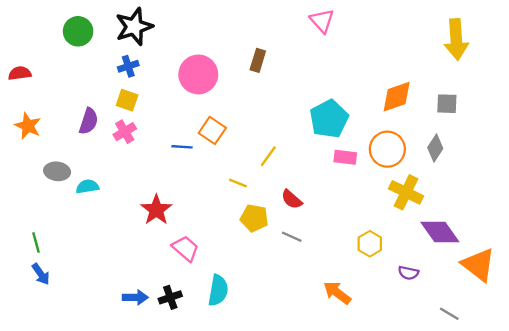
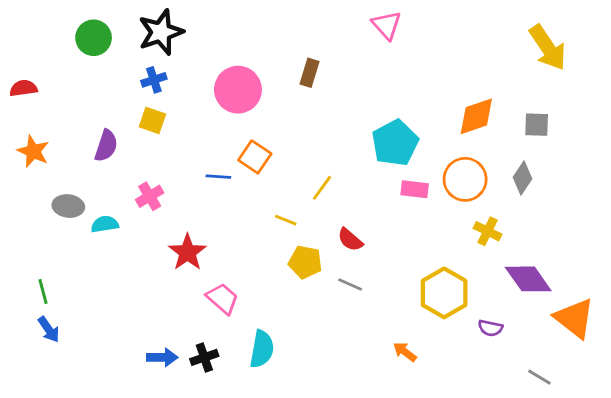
yellow arrow: (456, 39) -> (548, 48), turned -30
pink cross: (125, 132) -> (150, 196), moved
yellow cross: (406, 192) -> (488, 231), size x0.7
yellow hexagon: (370, 244) -> (444, 293), size x1.6
orange arrow: (337, 293) -> (405, 352), size x0.7

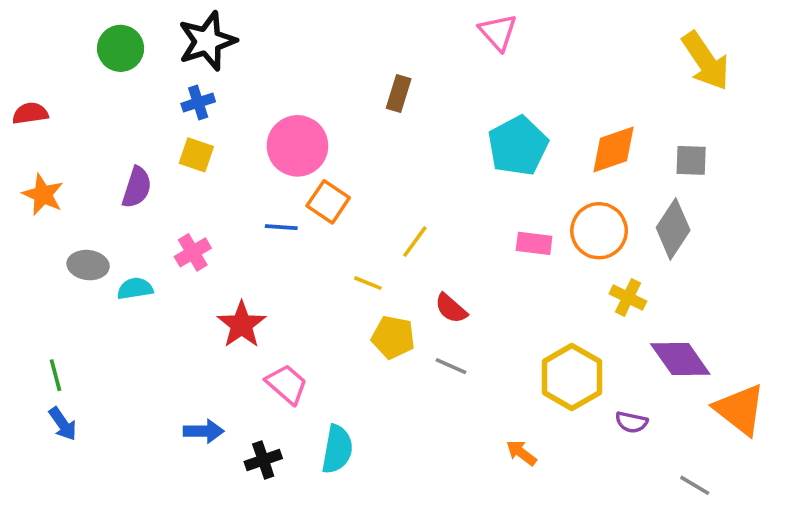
pink circle: (238, 90) -> (297, 146), moved
cyan pentagon: (395, 143) -> (518, 146), moved
gray diamond: (523, 178) -> (673, 229), size x1.4
blue arrow: (162, 357) -> (204, 431), moved

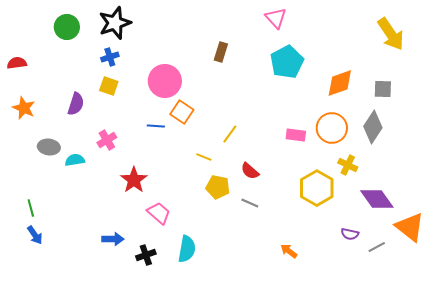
cyan pentagon: (518, 146) -> (287, 62), moved
yellow hexagon: (572, 377) -> (317, 188), moved
gray line: (695, 485) -> (377, 247), moved, turned -60

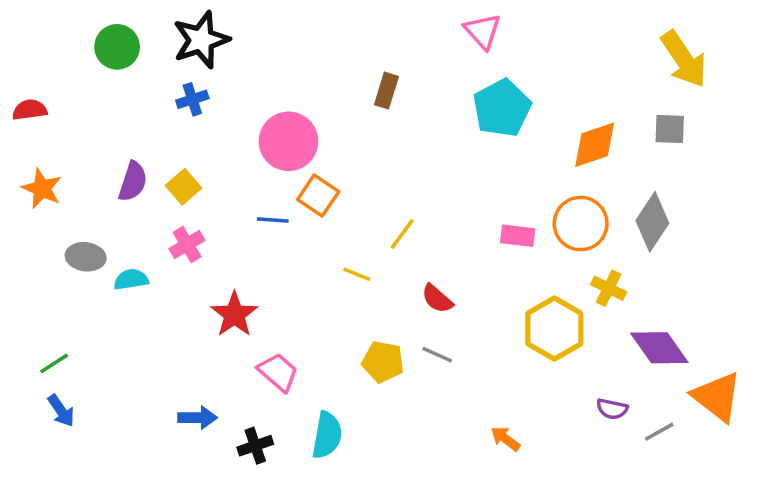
yellow square: (109, 86) -> (184, 187), moved, turned 30
gray square: (383, 89) -> (670, 129), moved
yellow pentagon: (218, 187) -> (383, 362), moved
green line: (31, 208) -> (54, 363), turned 72

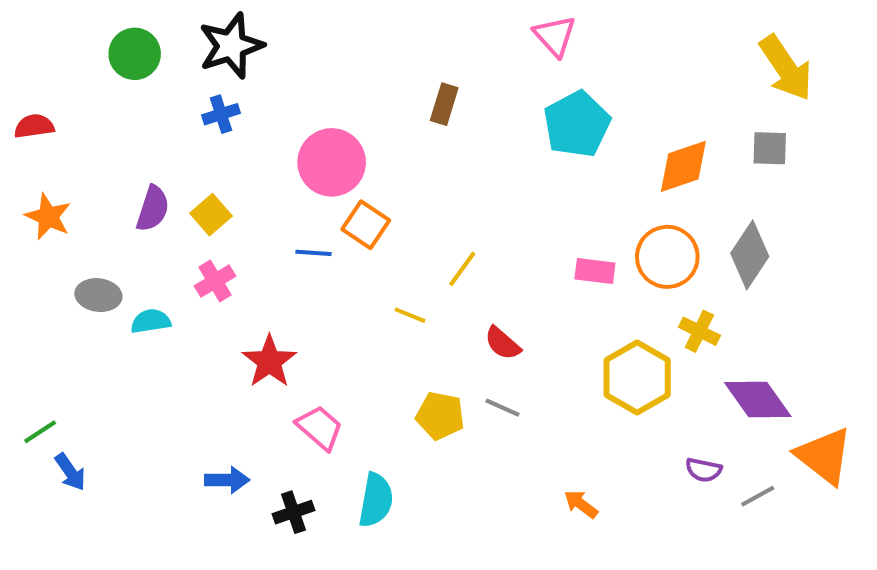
green line: (54, 363) -> (40, 432), moved

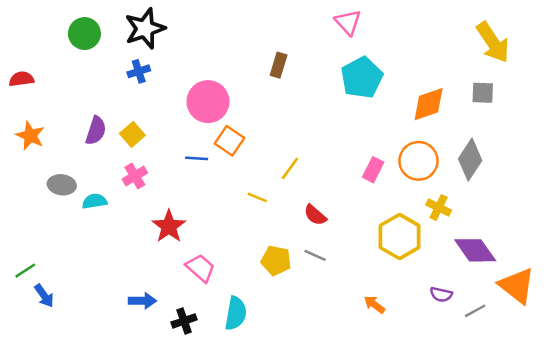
pink rectangle: (595, 271) -> (373, 170), turned -70
orange arrow: (581, 504) -> (374, 305), moved

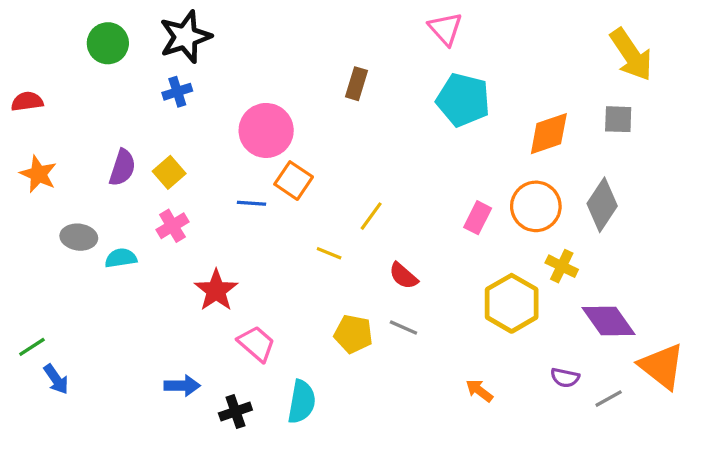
cyan pentagon: (362, 78) -> (463, 100), turned -30

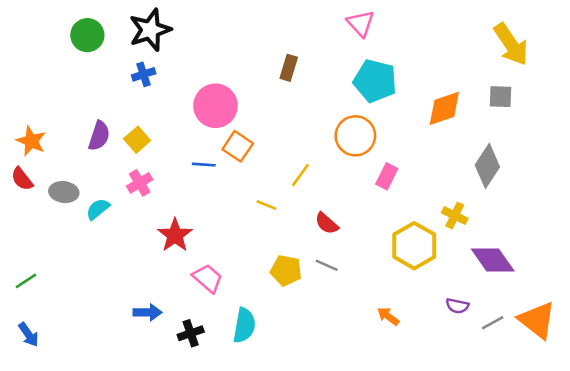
red semicircle: (27, 101) -> (22, 179), moved, turned -120
orange circle: (536, 206) -> (355, 136), moved
cyan semicircle: (121, 258) -> (98, 209), turned -30
orange triangle: (662, 366) -> (537, 320), moved
blue arrow: (56, 379) -> (29, 335), moved

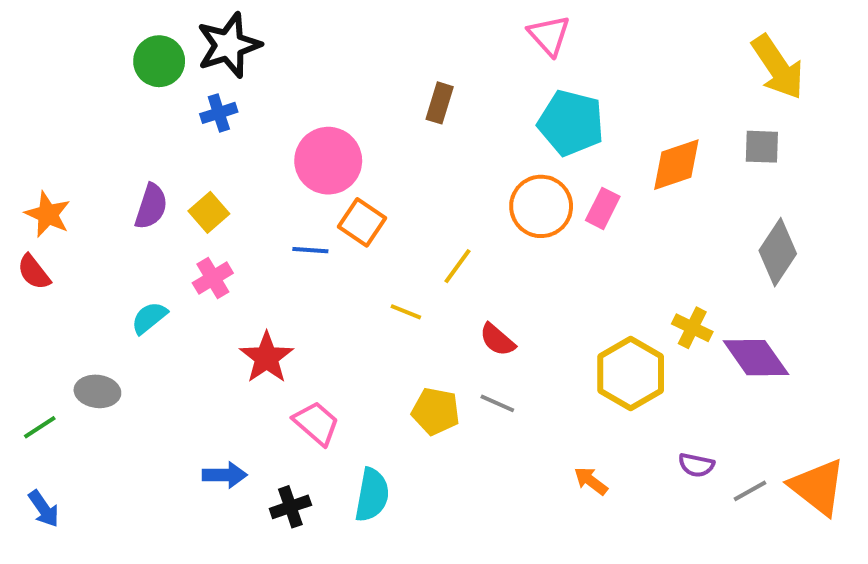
green circle: (87, 35) -> (159, 61), moved
gray diamond: (487, 166) -> (778, 252), moved
pink rectangle: (387, 176) -> (603, 208), moved
gray ellipse: (64, 192) -> (97, 391), moved
purple diamond: (493, 260) -> (756, 358), moved

